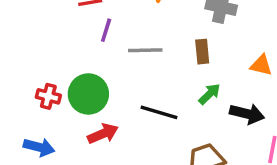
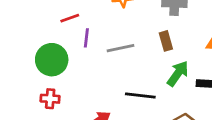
green circle: (88, 94) -> (52, 60), moved
green arrow: (209, 94) -> (178, 74), size x1.4

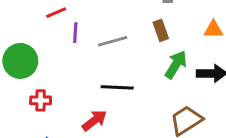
green circle: (52, 60) -> (20, 61), moved
black line: (140, 96) -> (117, 87), moved

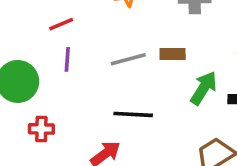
brown rectangle: (161, 30) -> (173, 54), moved, turned -72
purple line: (75, 33) -> (67, 59), moved

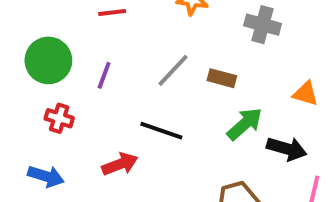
purple line: (67, 59) -> (104, 75), moved
gray line: (128, 59) -> (173, 70), turned -48

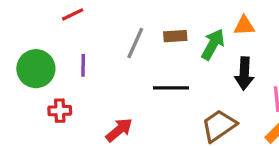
green arrow: (245, 124) -> (213, 44), moved
black line: (161, 131) -> (171, 88), moved
black arrow: (287, 149) -> (244, 73), turned 96

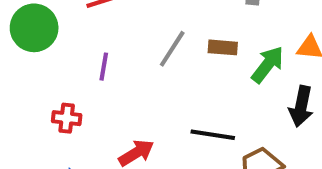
green circle: (36, 69) -> (34, 28), moved
black line: (171, 88) -> (213, 135), moved

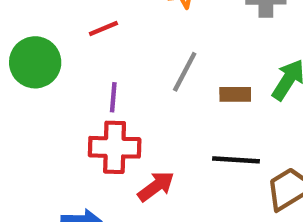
brown rectangle: (223, 47) -> (235, 94), moved
red cross: (67, 118) -> (115, 147), moved, size x1.6

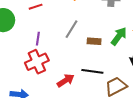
red cross: (115, 147) -> (37, 62), turned -30
red arrow: (156, 186) -> (66, 80), moved

